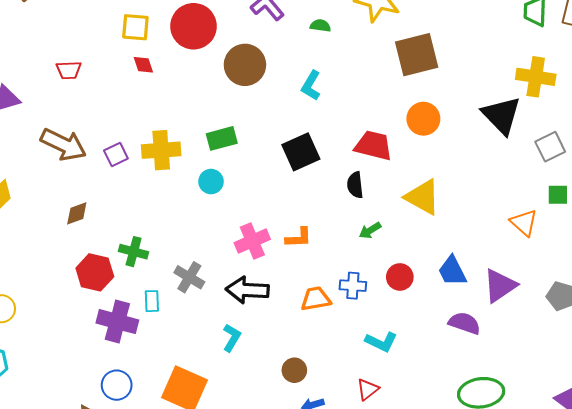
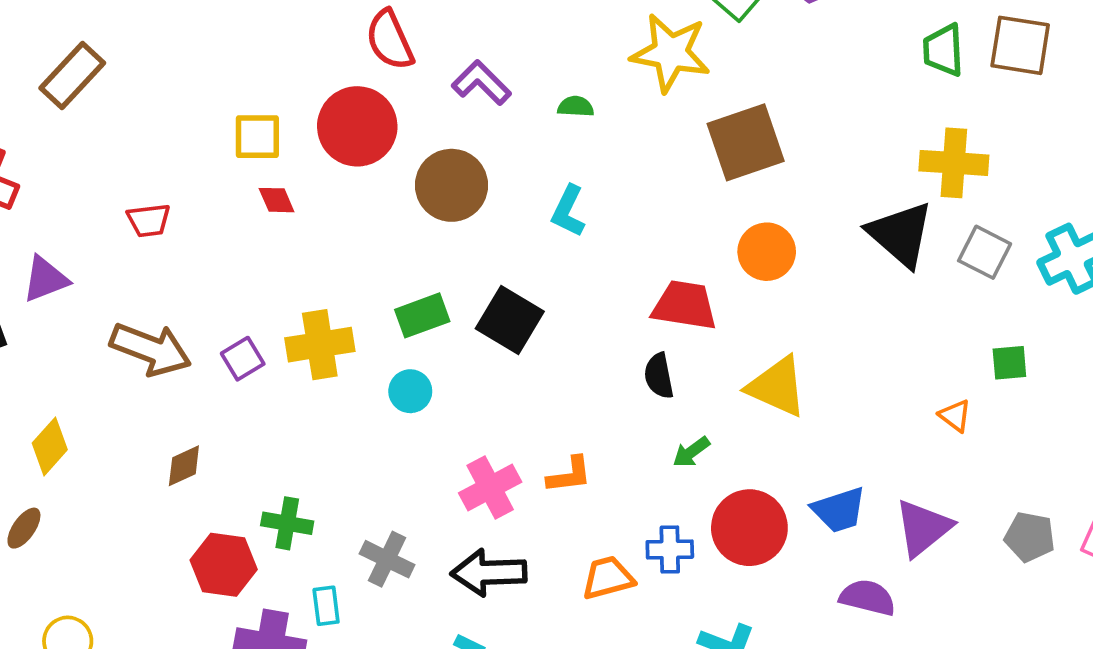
gray square: (550, 147) -> (985, 252), moved, turned -32
black square: (301, 152) -> (510, 320), moved, turned -30
orange triangle: (524, 223) -> (955, 416), size x0.7
blue trapezoid: (452, 271) -> (839, 510), turned -76
red circle: (400, 277) -> (749, 528), size x1.6

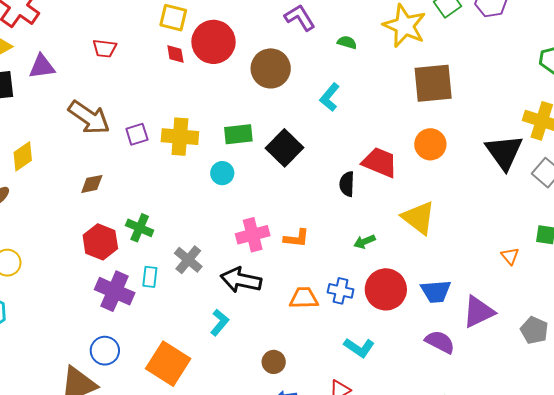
red circle: (357, 126) -> (214, 42), moved
black semicircle: (659, 376) -> (347, 184), moved

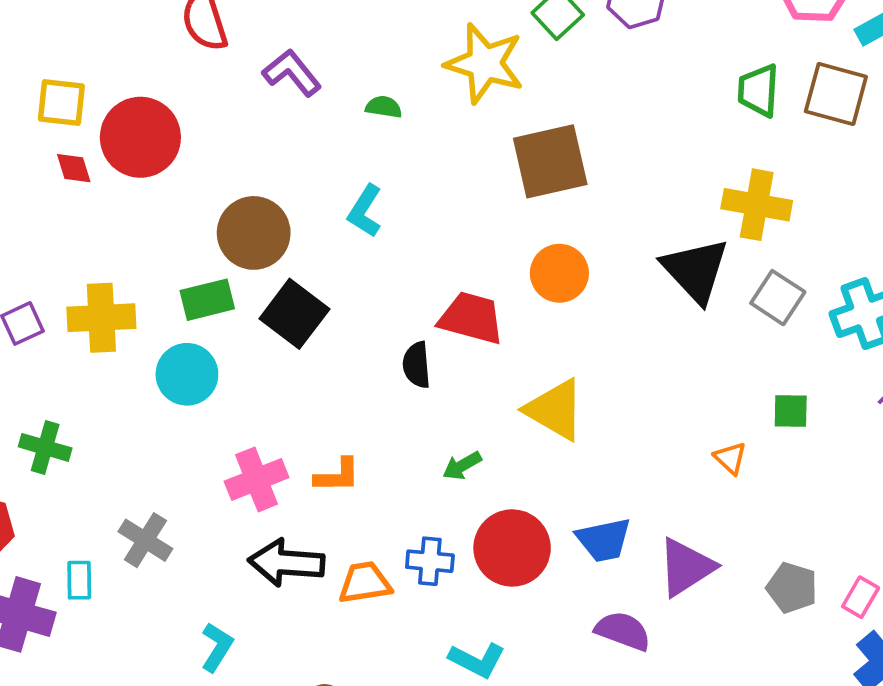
brown circle: (271, 68) -> (254, 233), moved
cyan circle: (222, 173) -> (187, 374), size x1.4
green cross: (140, 228) -> (45, 447), moved
black arrow: (241, 280) -> (286, 563), moved

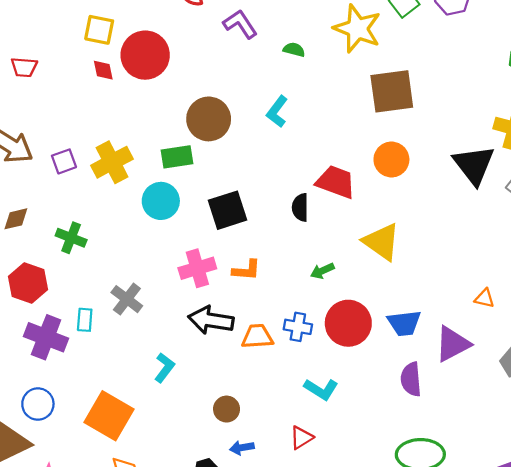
black square: (294, 314) -> (227, 210), moved, turned 30
yellow cross: (101, 318) -> (112, 162), turned -30
orange triangle: (730, 458) -> (484, 298), moved, turned -35
purple semicircle: (623, 631) -> (411, 379), turned -120

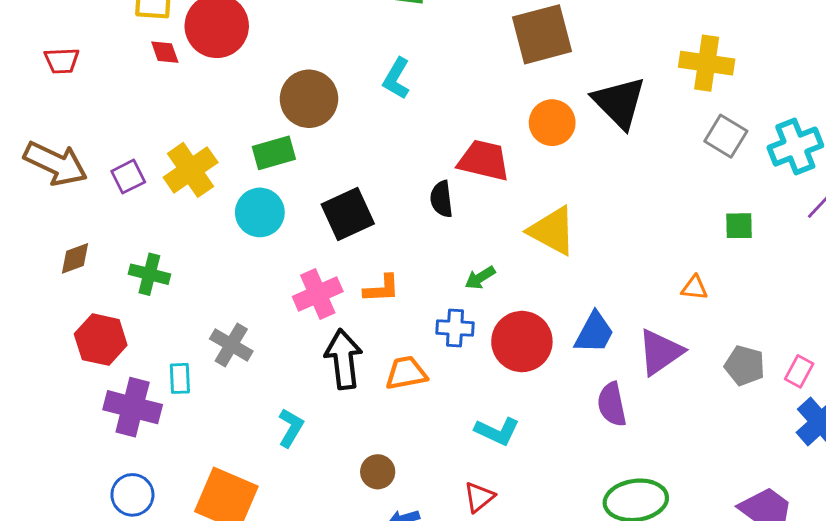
black triangle: (474, 165) -> (619, 103), moved
black arrow: (211, 320) -> (344, 359), turned 81
blue trapezoid: (404, 323) -> (594, 333), turned -48
blue cross: (298, 327) -> (455, 328), moved

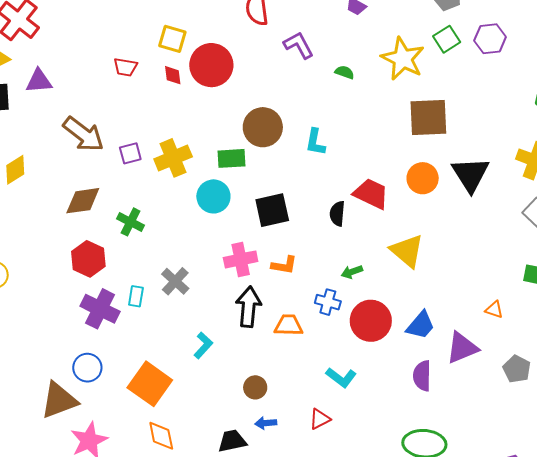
red trapezoid: (62, 61) -> (125, 67), moved
cyan L-shape: (396, 78) -> (315, 142), moved, turned -32
brown diamond: (75, 258) -> (83, 201), size x1.5

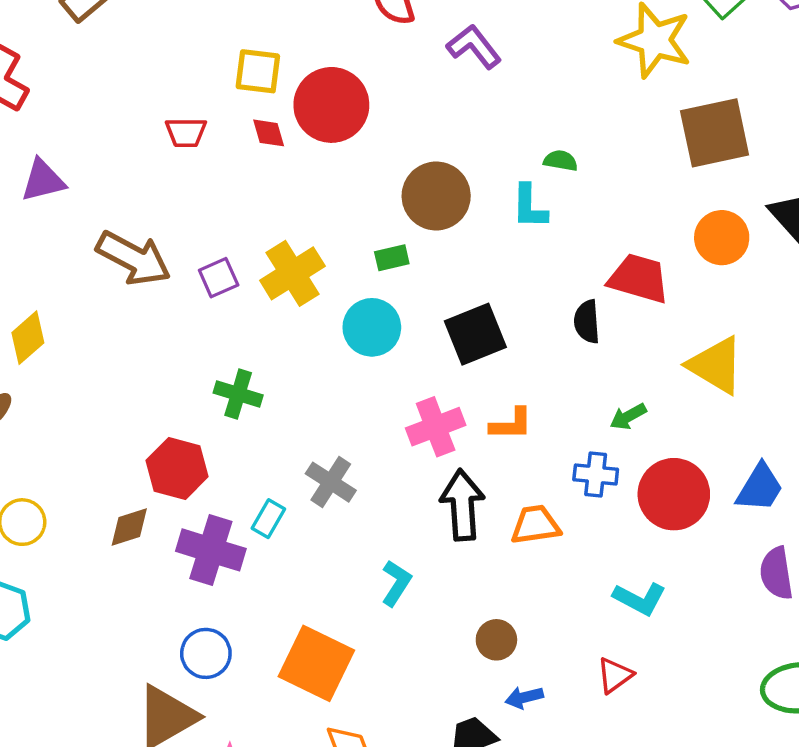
green semicircle: (345, 72) -> (561, 161), moved
green rectangle: (232, 158) -> (392, 258), size x0.7
brown diamond: (83, 201) -> (129, 527), moved, size x0.7
cyan rectangle: (136, 296) -> (268, 519), turned 30

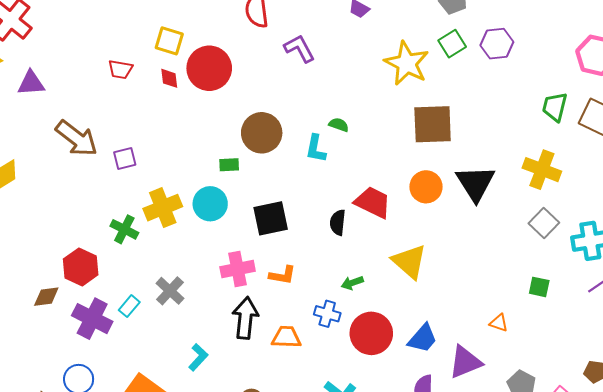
yellow cross: (292, 273) -> (163, 208), moved

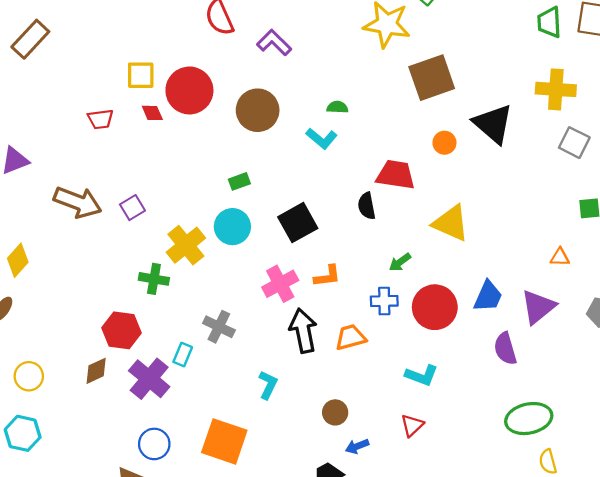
brown circle: (262, 133) -> (258, 110), moved
cyan L-shape: (316, 149) -> (322, 138), turned -44
orange circle: (426, 187) -> (444, 143), size x0.7
purple cross: (92, 319) -> (149, 379), turned 30

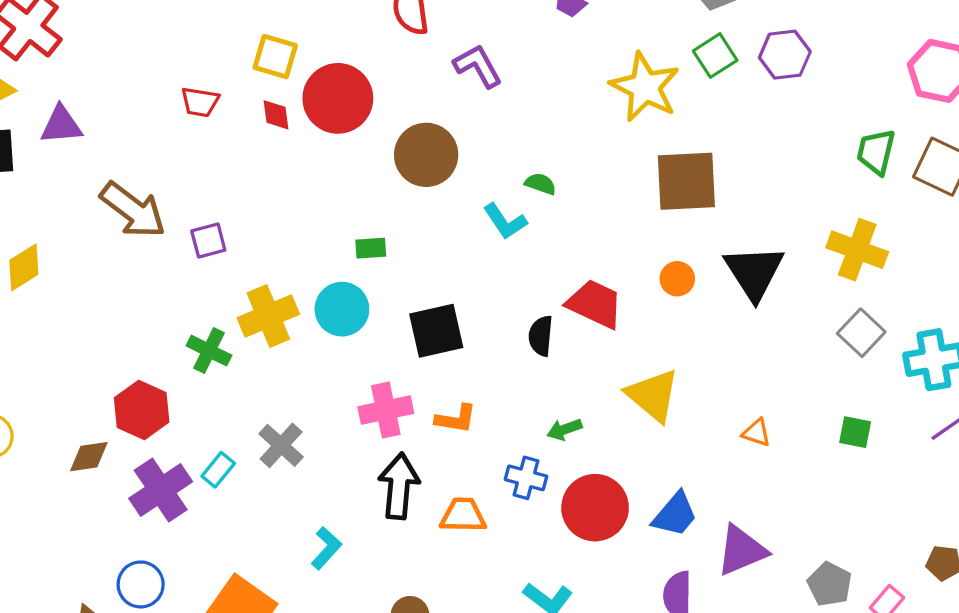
orange triangle: (560, 257) -> (756, 433), moved

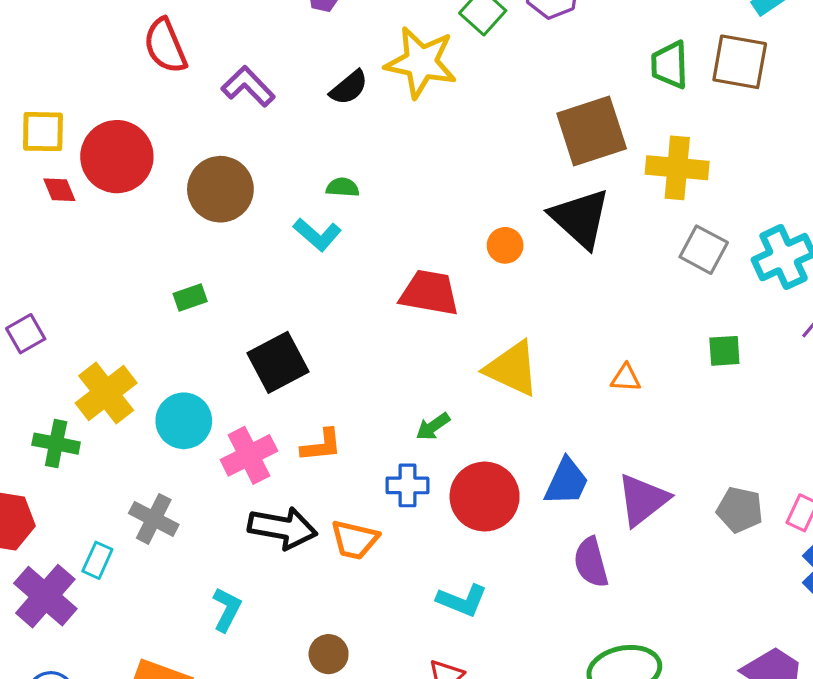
brown square: (686, 181) -> (592, 131), moved
cyan circle: (342, 309) -> (184, 421), moved
black semicircle: (541, 336) -> (349, 87), moved, turned -120
black arrow: (399, 486) -> (283, 528), turned 110
orange trapezoid: (463, 515) -> (355, 540), turned -153

